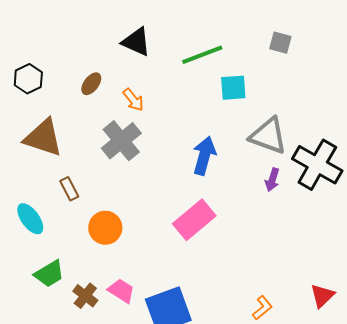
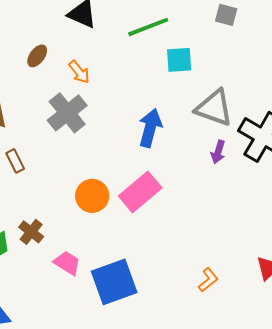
orange circle: (105, 228) -> (92, 196), moved
brown cross: (85, 296) -> (31, 232), moved

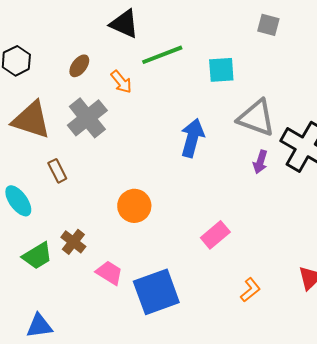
green line: (148, 27) -> (162, 55), moved
gray cross: (67, 113) -> (87, 118), moved
pink rectangle: (140, 192) -> (215, 235), moved, size x0.7

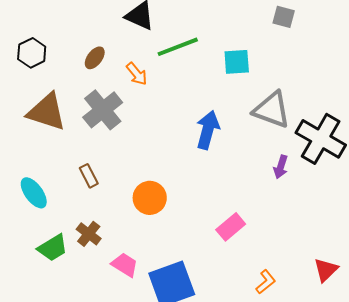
purple arrow: (260, 162) -> (281, 167), moved
brown rectangle: (57, 171) -> (89, 176), moved

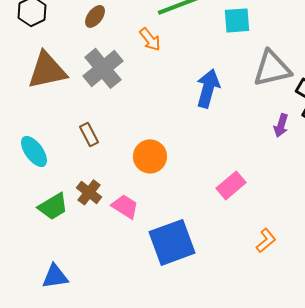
orange arrow: (137, 74) -> (150, 39), moved
gray triangle: (272, 110) -> (272, 68), turned -33
brown triangle: (47, 112) -> (47, 70), turned -30
pink trapezoid: (125, 265) -> (125, 206), moved

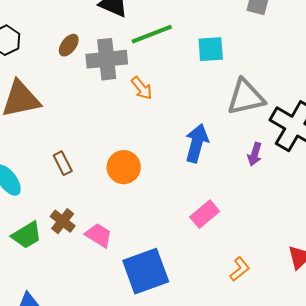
orange arrow: (150, 39) -> (142, 88), moved
gray cross: (103, 68) -> (107, 59), moved, turned 33
blue arrow: (208, 88) -> (197, 143), moved
orange circle: (150, 156) -> (124, 167), moved

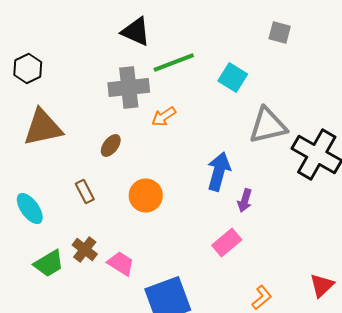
brown ellipse: (69, 45) -> (111, 146), moved
cyan square: (211, 49) -> (233, 78), turned 36
orange arrow: (142, 88) -> (164, 116), turned 95
purple arrow: (255, 154) -> (245, 200), moved

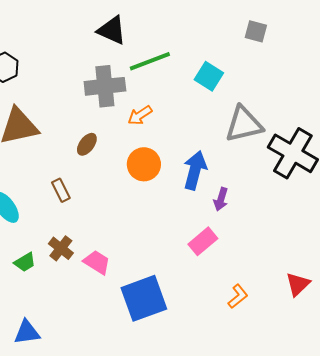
orange circle: (146, 196) -> (144, 164), moved
green trapezoid: (49, 264) -> (25, 262), size x0.7

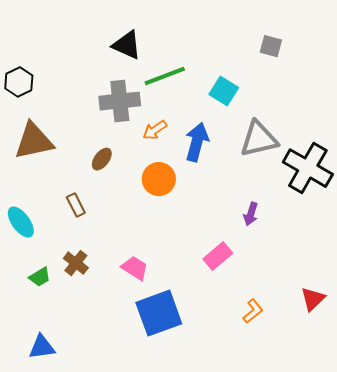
blue arrow: (195, 170) -> (197, 142), moved
purple arrow: (221, 199) -> (251, 214), moved
pink trapezoid: (97, 262) -> (135, 268), moved

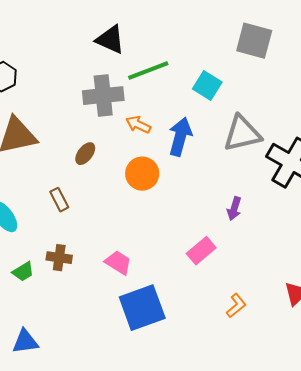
gray square: (271, 46) -> (254, 41), size x1.6
orange arrow: (155, 130) -> (138, 125), turned 60
brown cross: (76, 263) -> (59, 258), turned -30

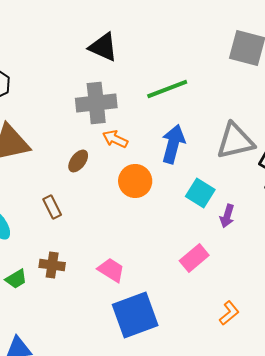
green line: (148, 71) -> (167, 89), moved
cyan square: (207, 86) -> (200, 193), moved
orange arrow: (138, 125) -> (115, 139), moved

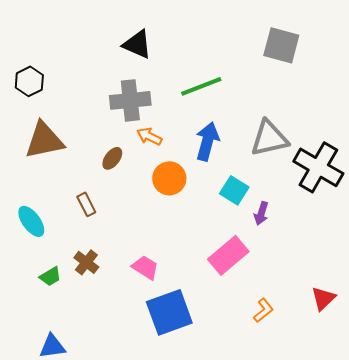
pink rectangle: (194, 258) -> (228, 255), size x1.4
brown cross: (52, 265) -> (86, 262), turned 30

